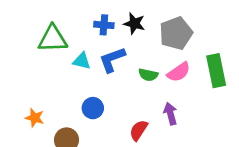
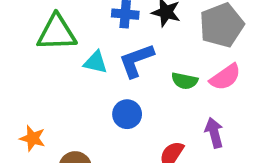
blue circle: (93, 108) -> (127, 114), moved

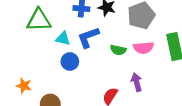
pink semicircle: (225, 77) -> (144, 48), turned 30
blue circle: (127, 114) -> (70, 62), moved

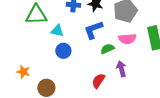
blue L-shape: (88, 37) -> (93, 30), moved
green semicircle: (118, 50) -> (107, 49), moved, turned 144

